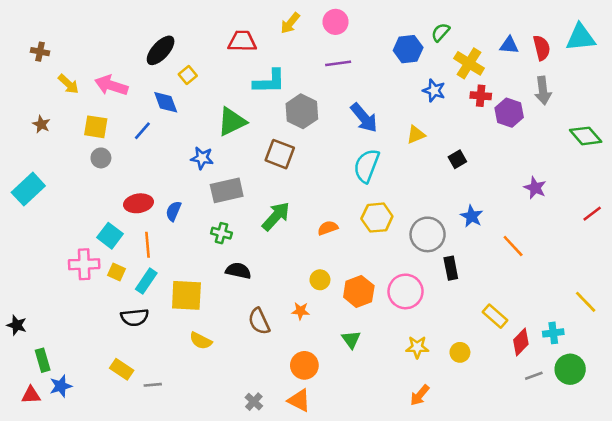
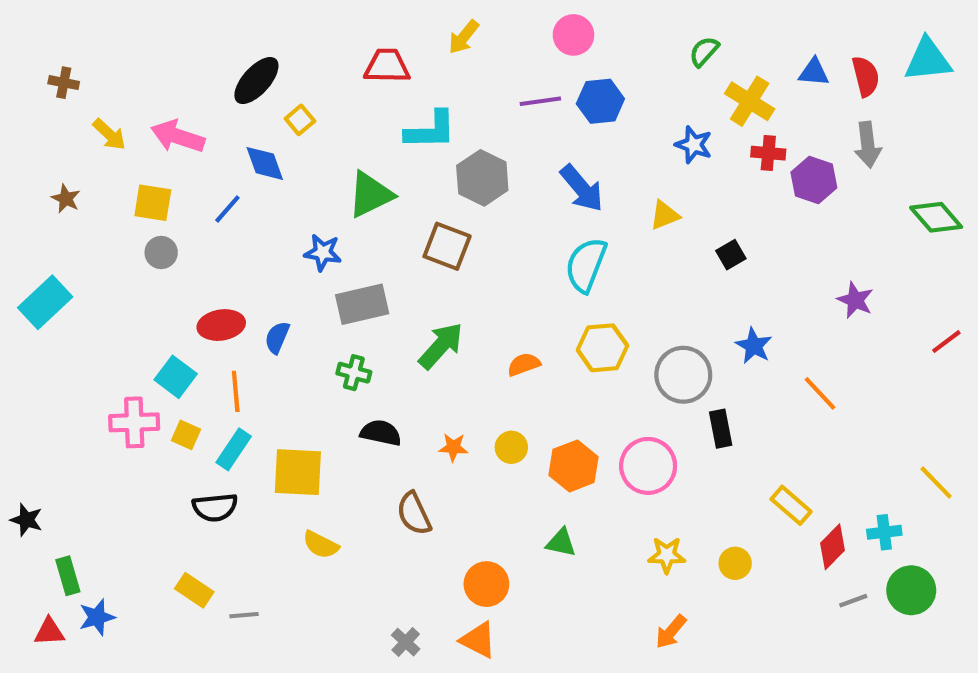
pink circle: (336, 22) -> (573, 35), moved
blue hexagon: (408, 49) -> (600, 101), moved
orange star: (301, 311) -> (453, 447), moved
green triangle: (351, 339) -> (561, 543), turned -42

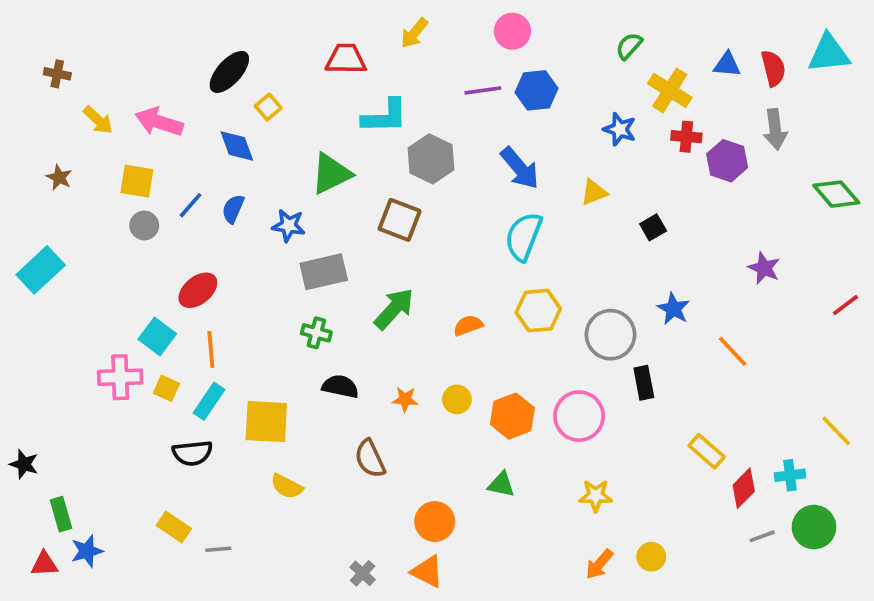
blue line: (227, 209) -> (190, 205), moved
red ellipse: (221, 325) -> (198, 290), turned -30
blue semicircle: (277, 337) -> (233, 209), moved
yellow circle: (735, 563) -> (651, 557), moved

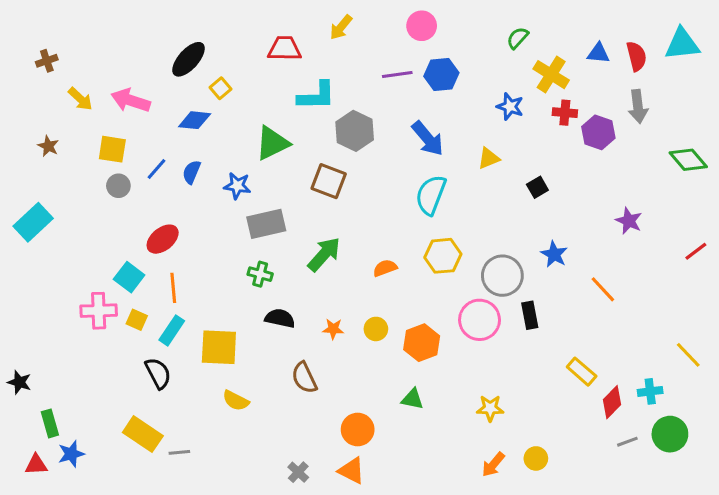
brown cross: (57, 74) -> (47, 61), turned -30
blue diamond: (237, 146) -> (195, 120), turned -64
pink circle: (579, 416) -> (480, 320), moved
black semicircle: (192, 453) -> (158, 373), turned -112
yellow rectangle: (174, 527) -> (143, 434), size x1.4

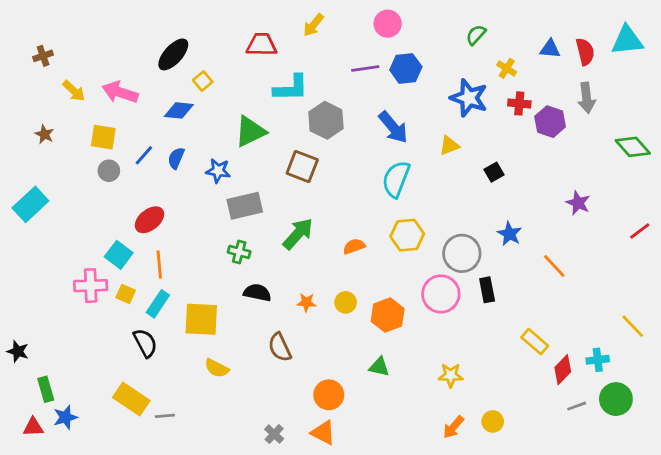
yellow cross: (551, 75) -> (507, 68), size x0.6
blue star: (510, 107) -> (469, 98), size x1.5

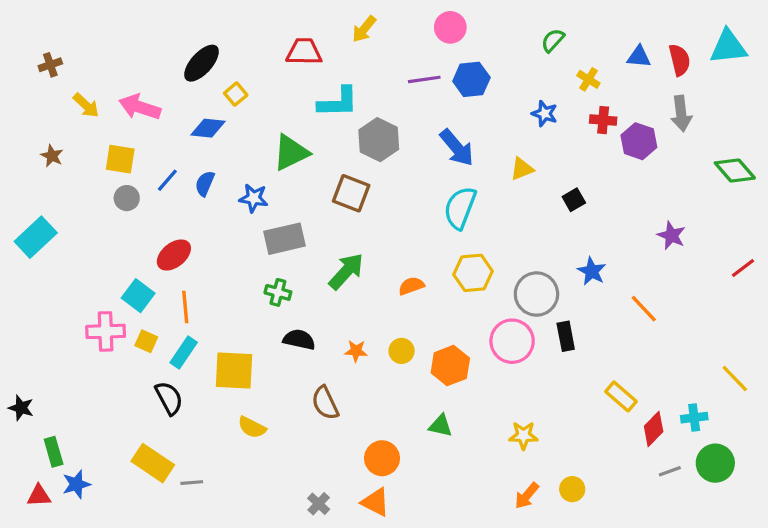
blue star: (469, 98) -> (545, 114), size x0.6

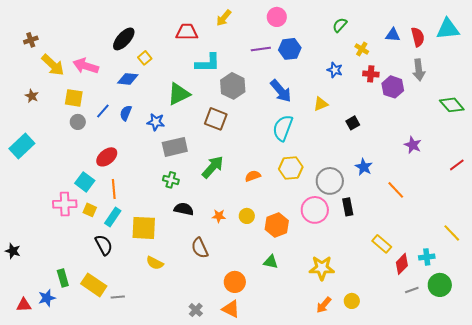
yellow arrow: (86, 105) -> (53, 65), size x1.4
yellow star: (523, 435) -> (322, 268), size x1.4
green rectangle: (54, 452) -> (63, 278), moved

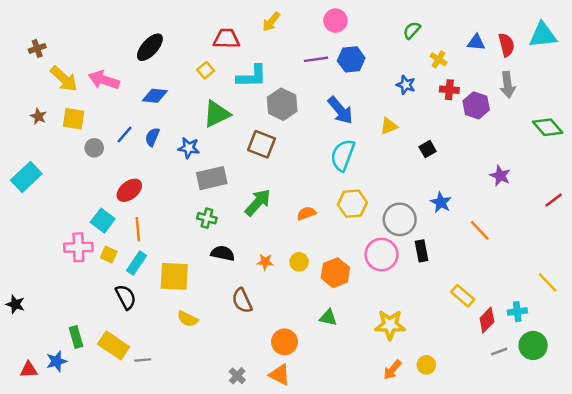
yellow square: (145, 58) -> (206, 70), moved
yellow square: (74, 98) -> (74, 119), moved

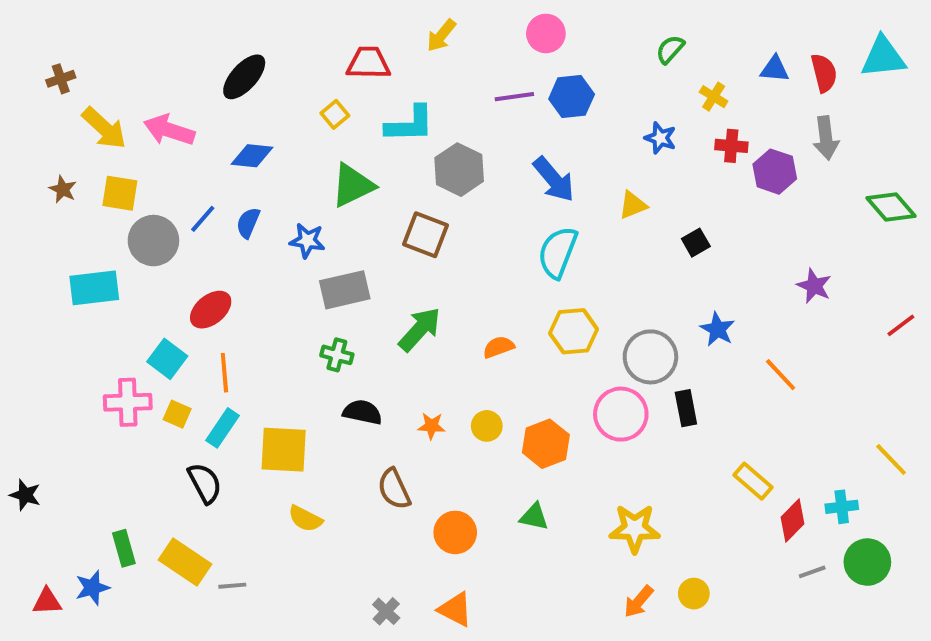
gray circle: (94, 148) -> (153, 241), size x1.6
cyan rectangle: (26, 177) -> (94, 288), moved, turned 36
orange circle: (285, 342) -> (455, 532), moved

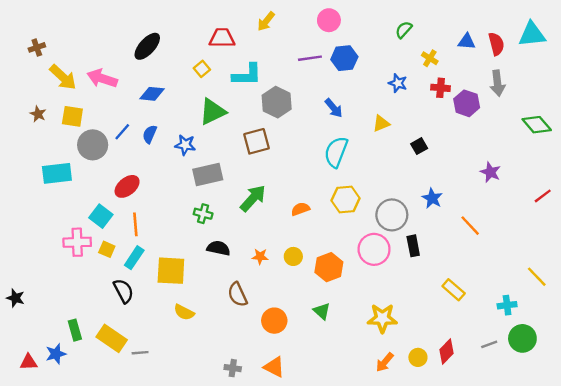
blue arrow: (554, 179) -> (334, 108), size x0.7
brown square: (426, 235) -> (256, 141), turned -36
green triangle: (534, 517) -> (322, 311), turned 30
red diamond: (792, 521) -> (446, 351), moved
gray cross: (386, 611) -> (233, 368), turned -35

